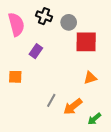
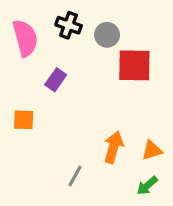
orange triangle: (90, 78) -> (152, 150), moved
gray line: (51, 100) -> (75, 176), moved
orange arrow: (73, 107) -> (113, 147), moved, turned 144

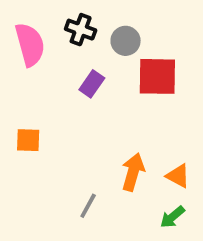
purple rectangle: (56, 80) -> (92, 84), moved
orange triangle: (152, 150) -> (178, 176), turned 45

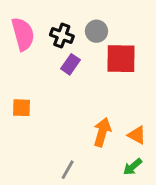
black cross: (81, 30) -> (62, 36), moved
gray line: (88, 206) -> (68, 170), moved

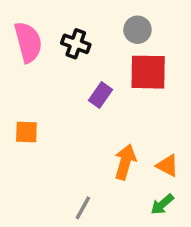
gray circle: (96, 31) -> (137, 30), moved
purple rectangle: (71, 64) -> (100, 95), moved

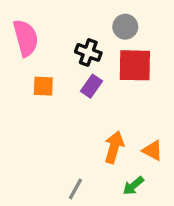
black cross: (76, 44) -> (88, 52), moved
orange square: (26, 132) -> (43, 86), moved
green arrow: (162, 204) -> (133, 186), moved

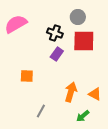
pink semicircle: (26, 38) -> (16, 24), turned -105
orange square: (43, 86) -> (27, 76), moved
gray line: (75, 189) -> (41, 111), moved

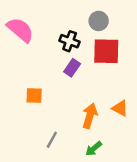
pink semicircle: (16, 24) -> (20, 30), turned 70
orange triangle: (95, 94) -> (120, 108), moved
green arrow: (83, 116) -> (94, 149), moved

